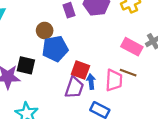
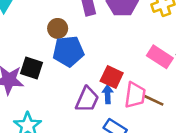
red square: (80, 70) -> (112, 77), moved
brown line: (128, 73) -> (154, 100), moved

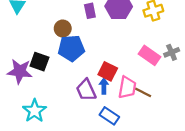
purple trapezoid: (87, 99) -> (86, 90), turned 130

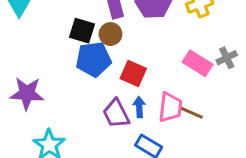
brown circle: (63, 29) -> (110, 34), moved
black square: (39, 62) -> (82, 31), moved
red square: (108, 71) -> (133, 74), moved

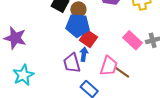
blue pentagon: (93, 59) -> (78, 25), moved
blue arrow: (139, 107) -> (84, 54), moved

